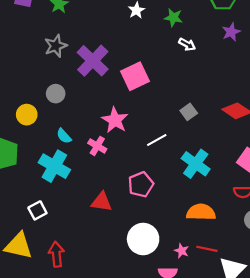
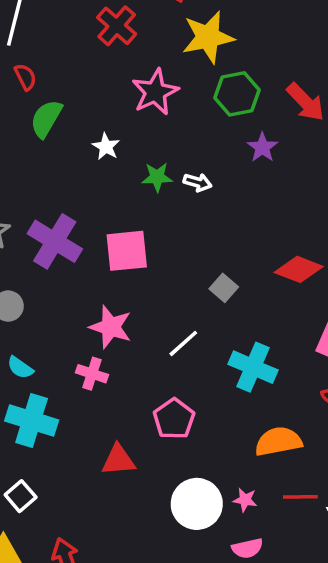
green star: (173, 18) -> (157, 177), moved
pink square: (135, 76) -> (127, 251), turned 32
cyan semicircle: (64, 136) -> (20, 368), moved
pink star: (182, 251) -> (245, 500), moved

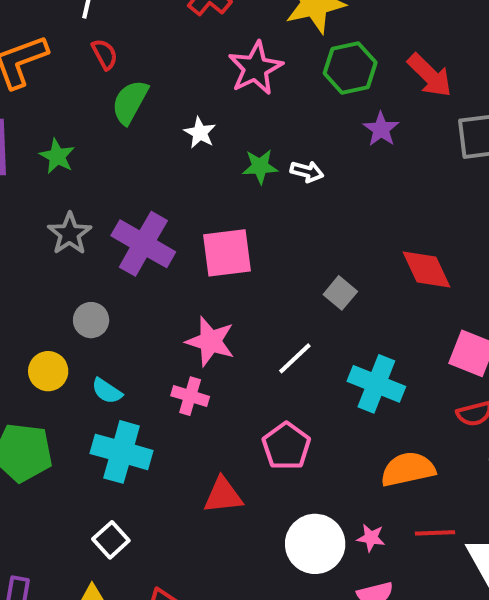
red diamond: (299, 269) -> (427, 269), turned 45

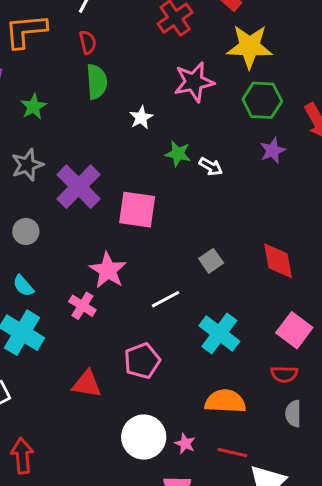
green semicircle: (130, 102) -> (97, 82), turned 132

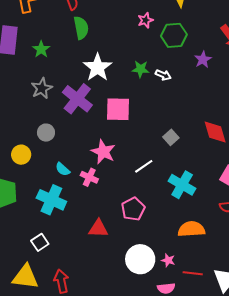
pink star: (194, 82) -> (145, 20), size x0.6
green hexagon: (262, 100) -> (174, 35), moved
white star: (141, 118) -> (98, 67), moved, size x1.8
cyan semicircle: (23, 286) -> (63, 169), moved
red line: (232, 453) -> (193, 273), moved

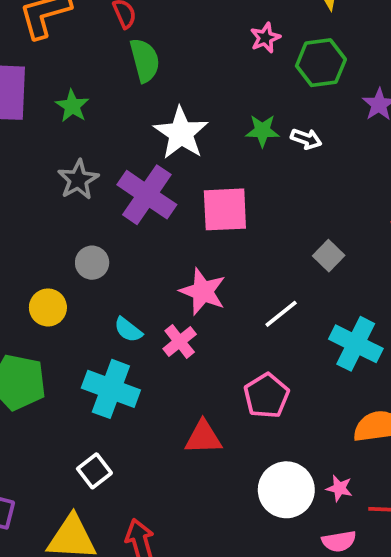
pink cross: (89, 177) -> (180, 341), turned 30

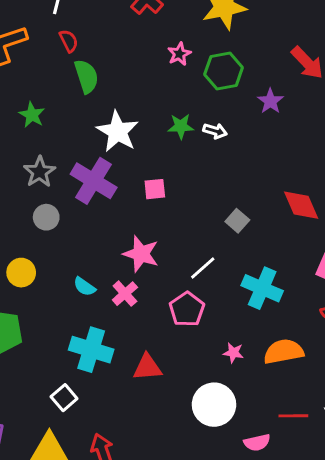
pink square: (225, 209) -> (155, 189), size x0.6
gray circle: (92, 263) -> (46, 217), moved
cyan cross: (111, 389) -> (91, 350), moved
pink pentagon: (266, 396) -> (187, 309), moved
pink star: (339, 488) -> (233, 353), moved

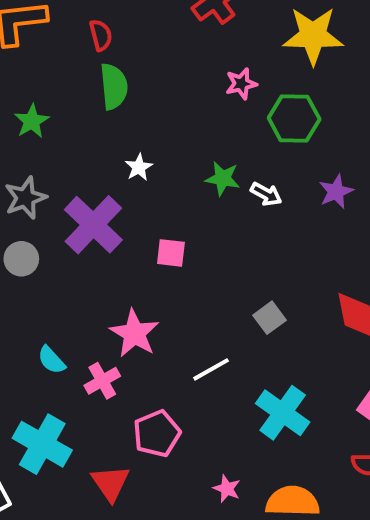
purple star: (270, 101) -> (336, 192), moved
white star: (118, 131) -> (139, 167), size x0.5
pink pentagon: (187, 309) -> (157, 434), moved
red triangle: (147, 367) -> (110, 483), turned 48

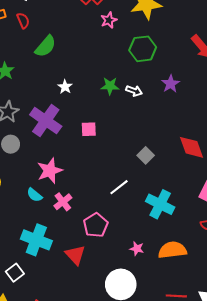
red semicircle: (101, 35) -> (23, 21), moved
pink star: (241, 84) -> (109, 20), moved
green semicircle: (114, 86) -> (45, 46), turned 55
pink star: (134, 333) -> (50, 171), moved, turned 30

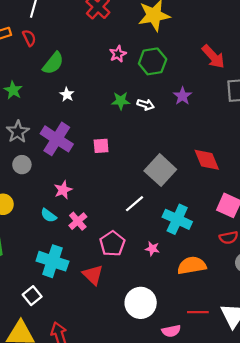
pink star: (109, 20) -> (118, 54), moved
white star: (65, 87) -> (67, 94), moved
gray square: (146, 155) -> (160, 170), size x1.8
pink star: (50, 171) -> (63, 190), size x0.7
pink star: (137, 249) -> (152, 249), moved

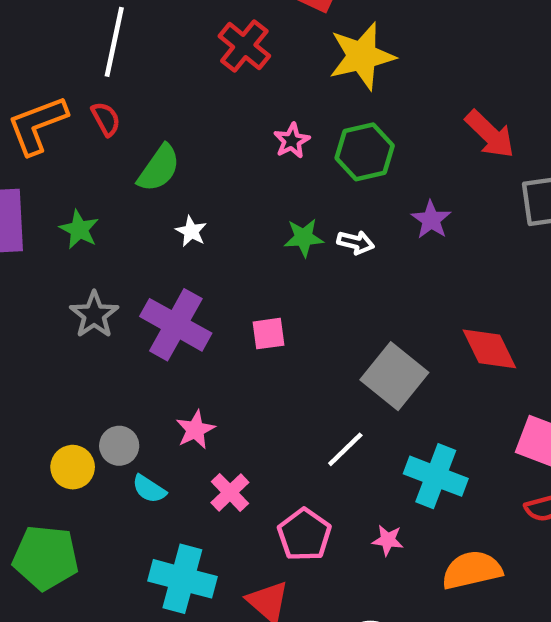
gray circle: (22, 165) -> (119, 446), moved
cyan semicircle: (49, 215) -> (149, 489), moved

